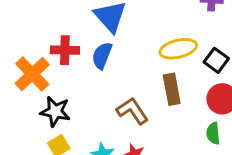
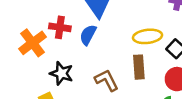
black star: (55, 111) -> (61, 73), moved

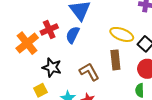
red cross: (60, 27) -> (49, 29), turned -30
yellow ellipse: (148, 36) -> (122, 34), turned 30

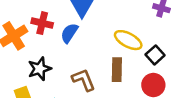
red cross: (49, 29) -> (42, 23), turned 30
black star: (52, 67) -> (40, 69), turned 30

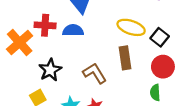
blue semicircle: (69, 33) -> (73, 30), turned 66

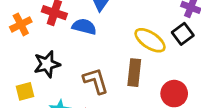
black square: (160, 37) -> (183, 34), moved
orange cross: (20, 42) -> (21, 24), size x0.7

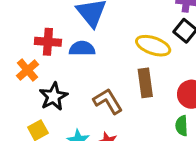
orange cross: (21, 24) -> (28, 70), moved

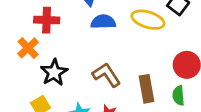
blue semicircle: (82, 49) -> (103, 22), moved
brown rectangle: (145, 83) -> (147, 89), moved

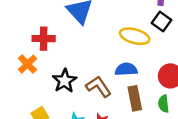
blue semicircle: (103, 22) -> (126, 69), moved
black star: (54, 72) -> (65, 81), moved

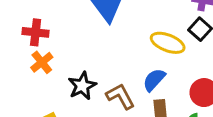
red cross: (44, 39) -> (36, 32), moved
blue semicircle: (126, 69) -> (154, 80), turned -50

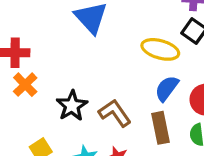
blue semicircle: (154, 80) -> (167, 88), moved

